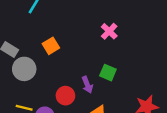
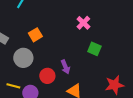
gray circle: (24, 69) -> (23, 58), moved
green square: (108, 73) -> (94, 49), moved

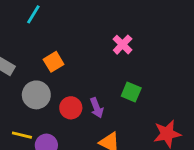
green square: (94, 49) -> (131, 92), moved
red circle: (47, 76) -> (71, 108), moved

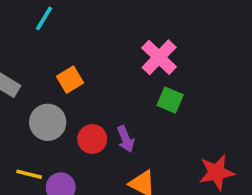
pink cross: (123, 45) -> (159, 57), size x1.4
green square: (131, 92) -> (170, 100), moved

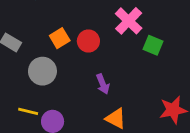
green square: (170, 100) -> (153, 45), moved
red circle: (92, 139) -> (88, 41), moved

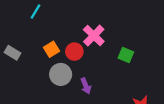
pink cross: (129, 21) -> (94, 36), moved
gray circle: (42, 71) -> (61, 74), moved

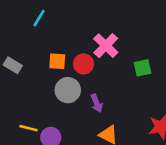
orange square: (51, 49) -> (57, 61), turned 35
green square: (126, 55) -> (142, 68), turned -35

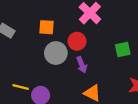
red circle: (83, 64) -> (77, 41), moved
green square: (142, 68) -> (123, 49), moved

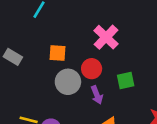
green square: (123, 49) -> (126, 80), moved

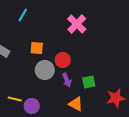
pink cross: (106, 37) -> (77, 24), moved
green square: (126, 80) -> (89, 82), moved

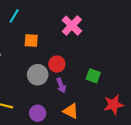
orange square: (37, 48) -> (31, 41), moved
green square: (89, 82) -> (93, 76), moved, turned 32
purple circle: (32, 106) -> (38, 113), moved

